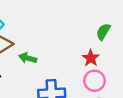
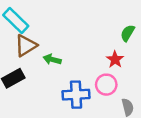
pink circle: (95, 81) -> (106, 85), moved

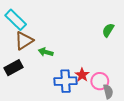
red star: (115, 59) -> (82, 75), moved
pink circle: (106, 85) -> (100, 81), moved

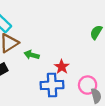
red star: (82, 75) -> (62, 67), moved

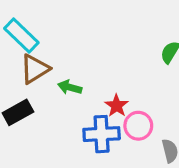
pink circle: (88, 85) -> (138, 126), moved

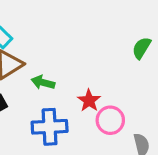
blue cross: (102, 134) -> (50, 127), moved

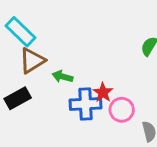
blue cross: (50, 127) -> (86, 104), moved

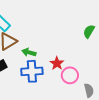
blue cross: (86, 104) -> (32, 71), moved

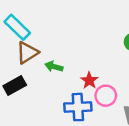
blue cross: (32, 71) -> (78, 107), moved

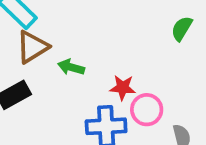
red star: (89, 80) -> (123, 88), turned -30

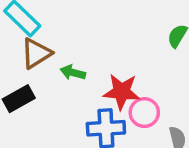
red star: (123, 88) -> (122, 92), size x1.5

